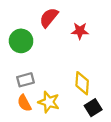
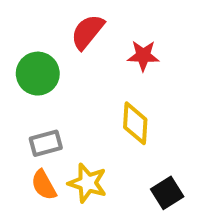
yellow diamond: (82, 83) -> (135, 123), moved

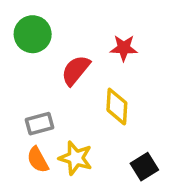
red semicircle: (87, 32) -> (76, 70), moved
green circle: (38, 74) -> (33, 34), moved

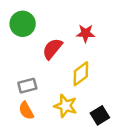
yellow diamond: (117, 106) -> (81, 74), turned 50
yellow star: (76, 158) -> (65, 106), moved

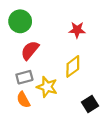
red semicircle: (52, 49) -> (30, 50), moved
yellow star: (65, 106) -> (47, 87), moved

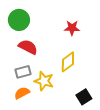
red semicircle: (30, 50) -> (28, 47), turned 78
orange semicircle: (23, 100) -> (22, 93), turned 91

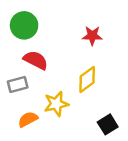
gray rectangle: (23, 72) -> (18, 85), moved
yellow star: (44, 81) -> (56, 104), turned -30

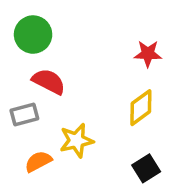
red star: (92, 36) -> (148, 54), moved
yellow diamond: (87, 79) -> (141, 108), moved

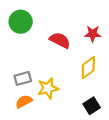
red semicircle: (49, 81) -> (60, 40), moved
gray rectangle: (24, 115) -> (23, 78), moved

